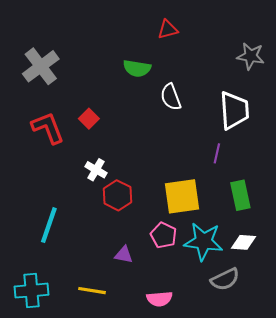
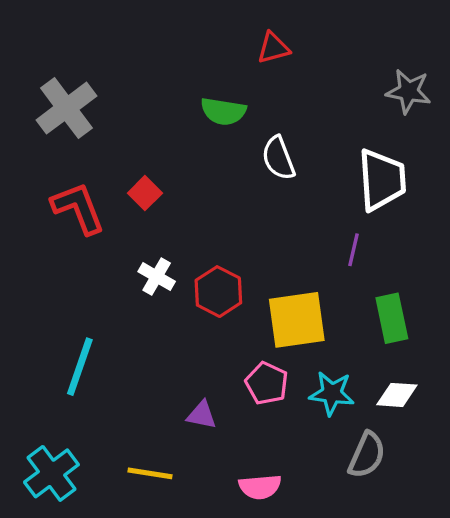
red hexagon: (118, 195) -> (218, 292), moved
cyan star: (204, 241) -> (332, 393), size x0.7
gray semicircle: (225, 279) -> (367, 455), turned -40
cyan cross: (32, 291) -> (51, 473), turned -32

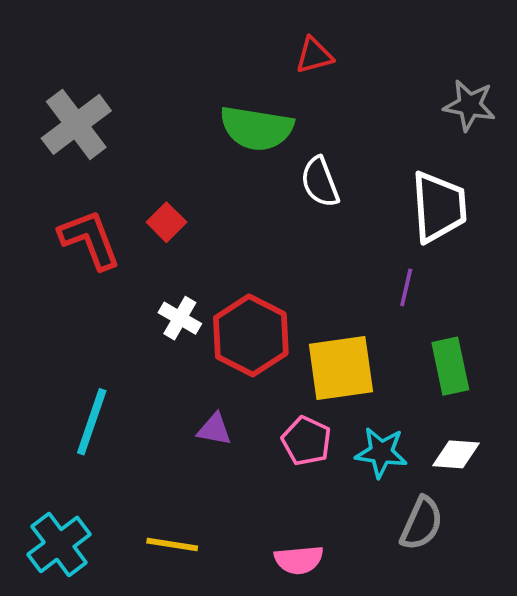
green semicircle: (223, 111) -> (257, 128), size x1.4
red hexagon: (218, 292) -> (251, 335), size x1.4
purple triangle: (202, 415) -> (214, 429), moved

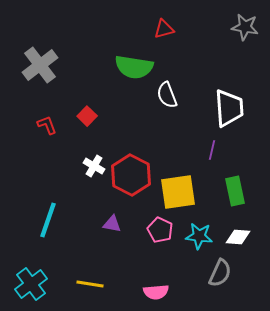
gray star: (469, 105) -> (245, 27), moved
red L-shape: (90, 240) -> (47, 125), size x0.6

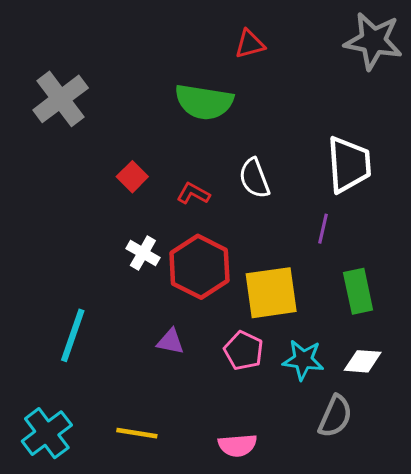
gray star: (245, 27) -> (373, 41), size x1.4
white semicircle: (167, 95) -> (254, 178), moved
red L-shape: (47, 125) -> (193, 194), moved, turned -40

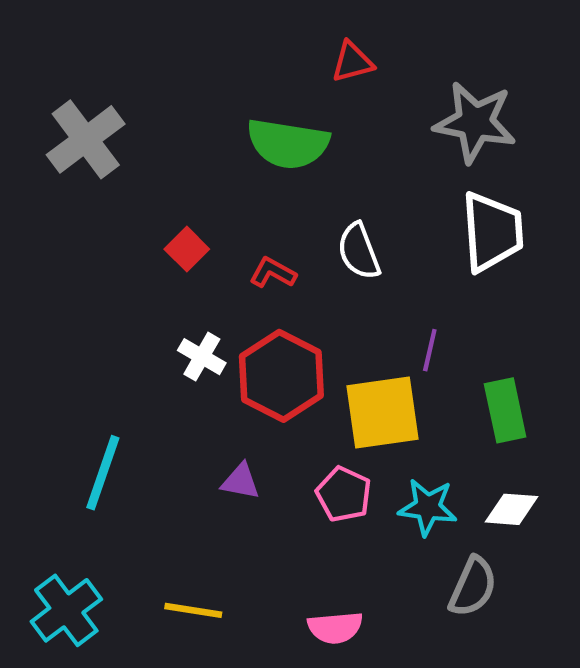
gray star: (373, 41) -> (475, 122), moved
purple line: (323, 229) -> (430, 350), moved

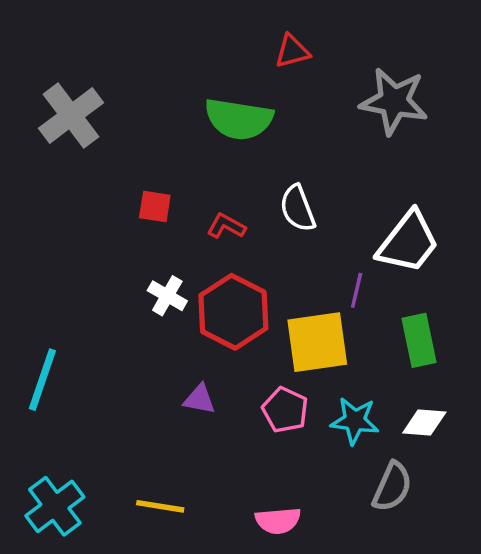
white trapezoid: (492, 232) -> (408, 242), moved, turned 42
red square: (187, 249) -> (155, 207), turned -36
cyan line: (103, 473) -> (42, 380), moved

